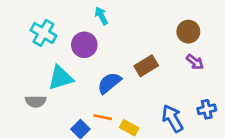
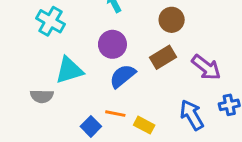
brown circle: (188, 32) -> (172, 20), moved
purple circle: (84, 45) -> (112, 44), moved
purple arrow: (195, 62) -> (206, 67), moved, size x1.5

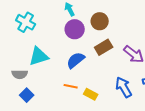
brown circle: (172, 20) -> (100, 21), moved
purple circle: (112, 44) -> (75, 29), moved
blue square: (91, 126) -> (27, 95), moved

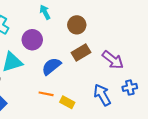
purple circle: (75, 29) -> (32, 40), moved

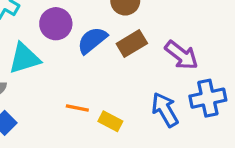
blue semicircle: (51, 66) -> (92, 40), moved
blue cross: (130, 87) -> (208, 98), size x1.5

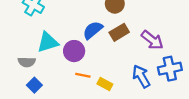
purple circle: (56, 24) -> (74, 51), moved

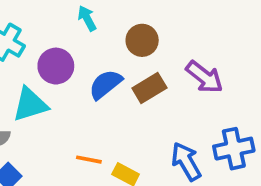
purple arrow: (152, 40) -> (204, 77), moved
purple circle: (74, 51) -> (56, 66), moved

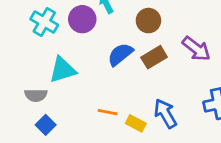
purple circle: (56, 66) -> (82, 19), moved
blue arrow: (186, 161) -> (165, 114), moved

